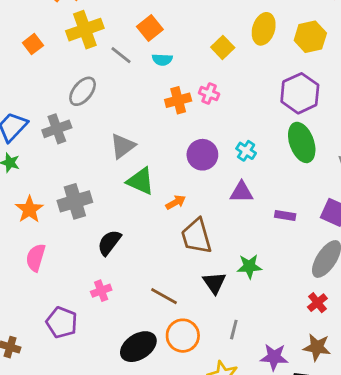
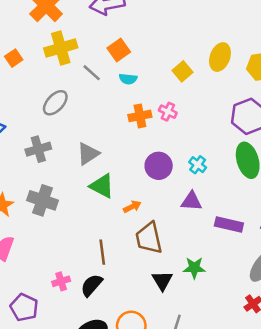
gray cross: (57, 129) -> (38, 149), moved
gray cross: (75, 201) -> (42, 200), turned 32
purple rectangle: (285, 216) -> (229, 224), size x1.5
black semicircle: (109, 243) -> (92, 285), moved
brown line: (164, 296) -> (102, 252), moved, turned 50

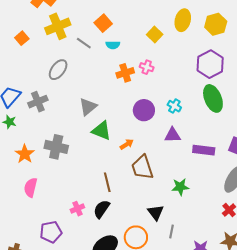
gray cross: (38, 149) -> (38, 102), moved
black triangle: (162, 281) -> (156, 212), moved
purple pentagon: (24, 307) -> (51, 232), turned -30

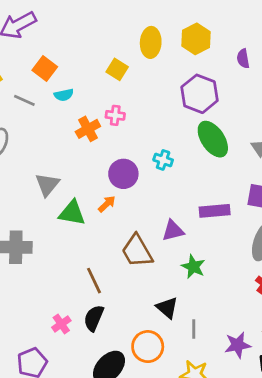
purple triangle: (173, 135) -> (173, 231), moved
orange arrow: (127, 144) -> (107, 204), moved
green star: (180, 187) -> (193, 267), turned -30

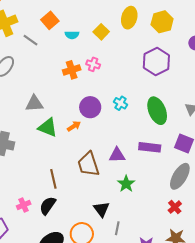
cyan semicircle: (64, 95) -> (72, 35), moved
green ellipse: (213, 139) -> (157, 111), moved
gray triangle: (47, 185) -> (34, 104), turned 36

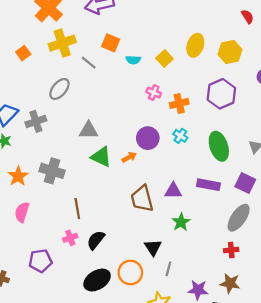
orange square: (50, 20) -> (111, 43), turned -30
orange cross: (72, 70) -> (179, 103), moved
brown line: (53, 179) -> (77, 209), moved
red cross: (175, 207) -> (231, 250), turned 32

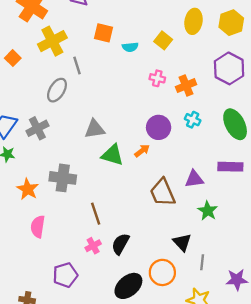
gray line: (89, 63) -> (77, 66), moved, turned 42

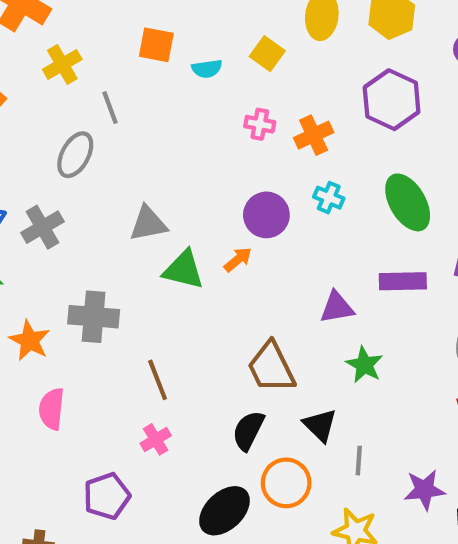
yellow cross: (52, 41) -> (62, 64), size x0.7
brown trapezoid: (163, 192) -> (271, 367), moved
black semicircle: (120, 244) -> (248, 431), moved

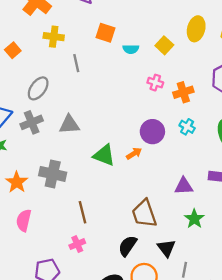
yellow cross: (62, 64) -> (54, 37), turned 30
gray ellipse: (75, 155) -> (38, 88), moved
gray triangle: (148, 224) -> (69, 125), moved

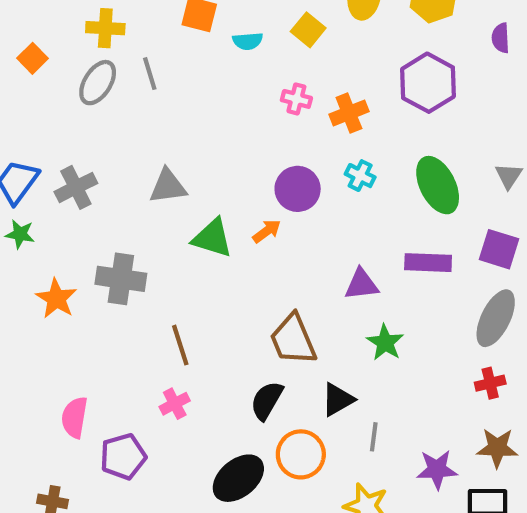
gray ellipse: (38, 88) -> (98, 83), moved
gray triangle: (69, 125) -> (168, 186), moved
pink semicircle: (24, 220) -> (75, 417), moved
black triangle: (166, 248) -> (338, 400), turned 42

